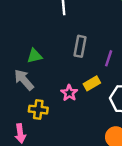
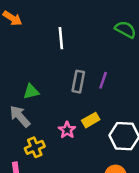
purple line: (109, 58) -> (103, 80), moved
yellow cross: (38, 110) -> (35, 147), turned -30

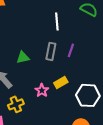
white line: (61, 38) -> (57, 21), moved
green triangle: (31, 92) -> (23, 57), moved

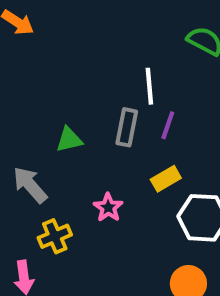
white line: (57, 21) -> (149, 86), moved
yellow rectangle: (61, 82) -> (166, 179), moved

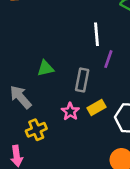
gray rectangle: (127, 127) -> (82, 80), moved
yellow rectangle: (166, 179) -> (97, 108), moved

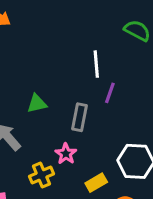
yellow rectangle: (97, 108) -> (96, 183), moved
yellow cross: (36, 130) -> (41, 175), moved

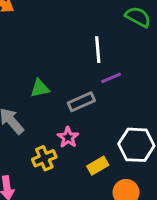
purple line: (110, 93) -> (111, 78), turned 48
gray rectangle: (79, 117) -> (81, 102), turned 55

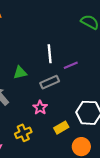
white line: (98, 50) -> (50, 54), moved
yellow cross: (44, 158) -> (23, 133), moved

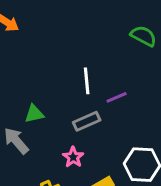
green triangle: (20, 73) -> (34, 114), moved

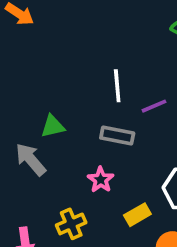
gray rectangle: (87, 121) -> (117, 136), turned 35

